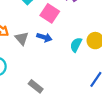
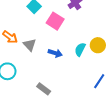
blue arrow: (44, 37) -> (55, 53), moved

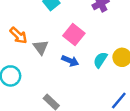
pink square: (55, 21) -> (74, 34), moved

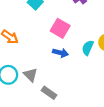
gray triangle: (41, 47) -> (30, 75), moved

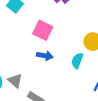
cyan semicircle: (88, 48) -> (77, 61), moved

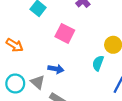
blue arrow: (45, 56) -> (56, 69), moved

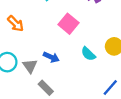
cyan semicircle: (98, 63) -> (88, 54), moved, turned -80

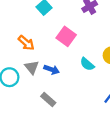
orange arrow: (16, 24) -> (26, 43), moved
gray triangle: (30, 66) -> (32, 67), moved

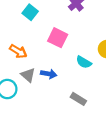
gray rectangle: (48, 100) -> (78, 99), moved

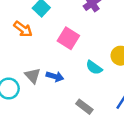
orange arrow: (18, 51) -> (23, 29), moved

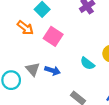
pink square: (68, 38) -> (53, 36), moved

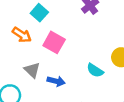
gray triangle: (33, 69) -> (32, 70), moved

